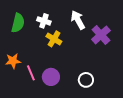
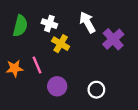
pink line: (31, 73) -> (37, 65), moved

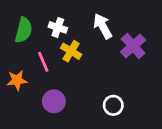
pink line: (37, 65) -> (43, 62), moved
purple circle: (57, 86) -> (54, 101), moved

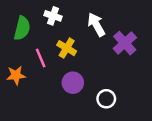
white cross: (58, 27) -> (53, 16), moved
purple circle: (54, 101) -> (73, 83), moved

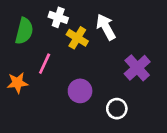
purple cross: (125, 43) -> (137, 68), moved
yellow cross: (67, 48) -> (77, 38), moved
pink line: (41, 58) -> (45, 64), turned 48

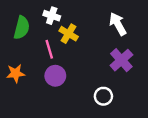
white arrow: (106, 27) -> (118, 24), moved
pink line: (45, 64) -> (49, 49), moved, turned -42
purple circle: (80, 91) -> (55, 76), moved

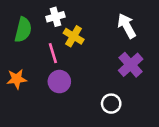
white cross: (52, 16) -> (55, 17), turned -35

